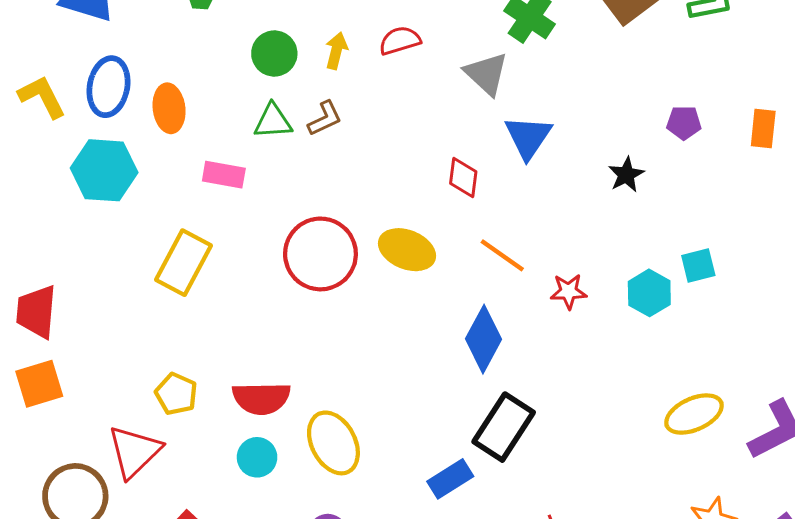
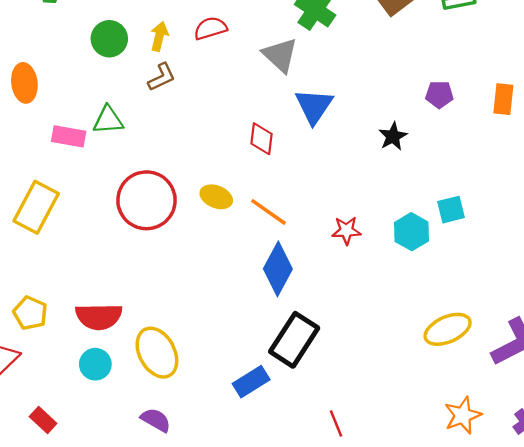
brown L-shape: (325, 118) -> (162, 77), moved
green triangle: (273, 121) -> (108, 120), moved
yellow ellipse: (407, 250) -> (216, 197), size x0.7
orange line: (502, 255) -> (269, 212), moved

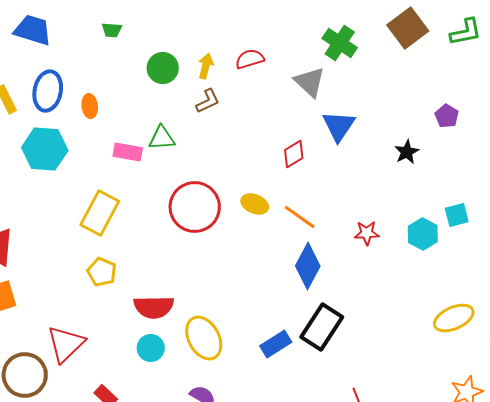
orange ellipse: (24, 83) -> (90, 106), size x0.7
purple pentagon: (439, 95) -> (447, 116), turned 30
red diamond: (262, 139) -> (294, 154), turned 52
yellow pentagon: (30, 313) -> (102, 272), moved
blue rectangle: (251, 382) -> (276, 344), moved

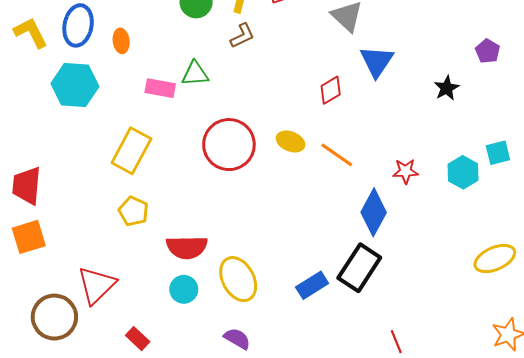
blue diamond: (308, 266) -> (374, 212), moved

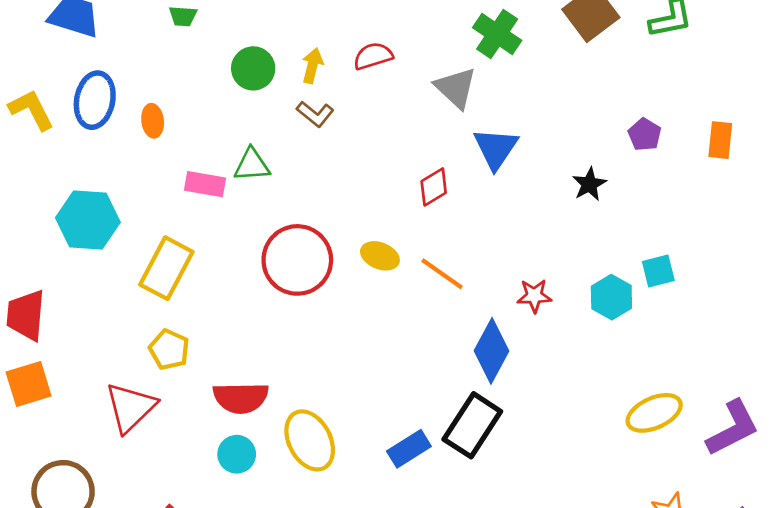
brown L-shape: (242, 36) -> (315, 114), turned 64
cyan hexagon: (75, 85) -> (88, 220), moved
red triangle: (97, 285) -> (131, 407), moved

